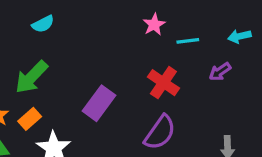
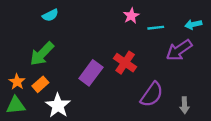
purple arrow: (220, 72) -> (179, 50), size x1.6
red cross: (163, 83) -> (125, 63), moved
purple semicircle: (160, 132) -> (152, 94), moved

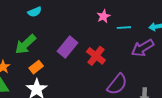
purple rectangle: (91, 73) -> (67, 47), moved
orange rectangle: (40, 84) -> (36, 67), moved

